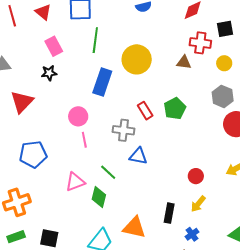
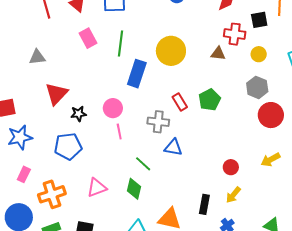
green line: (95, 40) -> (121, 44), moved
black star: (49, 73) -> (79, 114), moved
pink triangle: (75, 182) -> (97, 188), moved

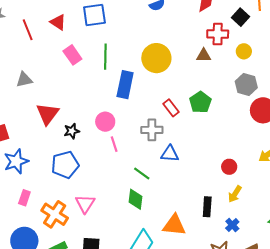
black square: (259, 20) -> (241, 17), turned -30
pink triangle: (97, 188) -> (85, 204), moved, turned -30
orange cross: (52, 194) -> (55, 214), turned -32

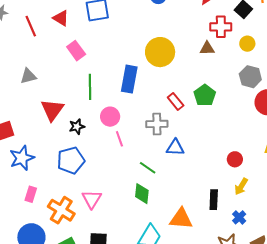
green line: (105, 57) -> (90, 87), moved

